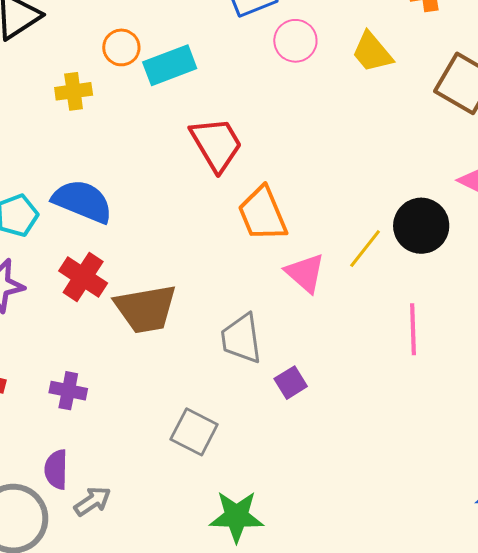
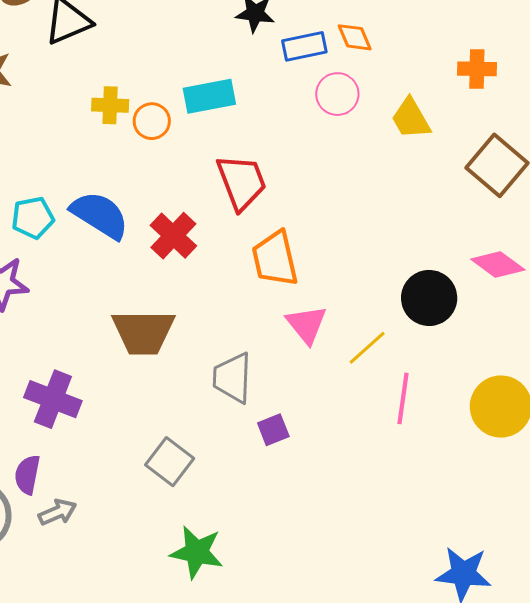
orange circle: (121, 47) -> (152, 121), moved
yellow line: (365, 249) -> (367, 348), moved
red cross: (83, 277) -> (173, 236), moved
purple cross: (68, 391) -> (53, 399), size x1.5

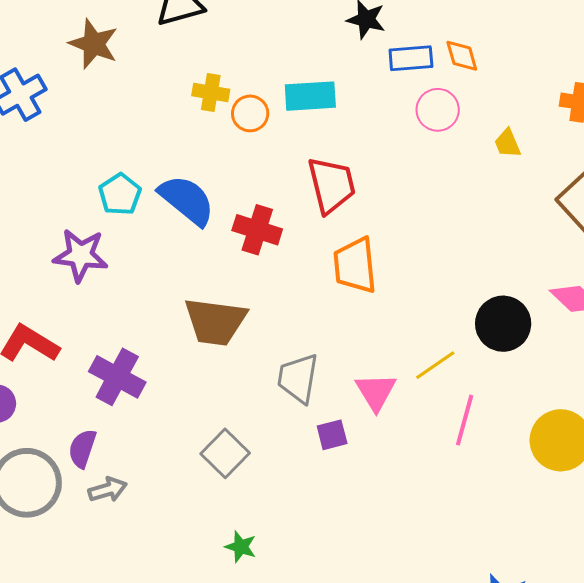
yellow trapezoid: (411, 119) -> (508, 143), size x0.7
cyan pentagon: (33, 218) -> (120, 194), turned -30
red cross: (173, 236) -> (257, 230), turned -33
pink triangle: (307, 324) -> (376, 392), moved
green star: (197, 552) -> (241, 547), size x0.6

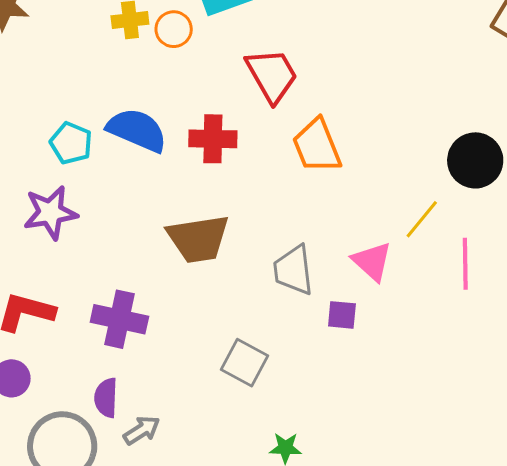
purple square: (332, 435) -> (342, 315), turned 36

